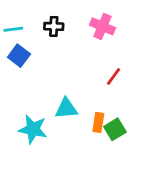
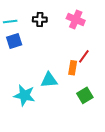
blue square: (19, 56) -> (14, 41), turned 35
orange rectangle: (98, 122) -> (73, 68), moved

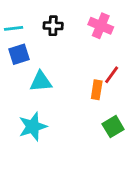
cyan triangle: (49, 80) -> (41, 82), moved
cyan star: (24, 95) -> (33, 127), turned -30

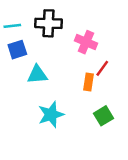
black cross: (53, 26) -> (49, 23), size x1.5
pink cross: (101, 26) -> (86, 42), moved
cyan star: (33, 127) -> (51, 115), moved

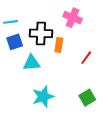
black cross: (49, 23) -> (41, 33), moved
pink cross: (86, 42) -> (73, 18), moved
orange rectangle: (88, 82) -> (59, 45), moved

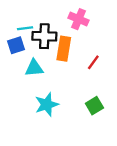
cyan line: (10, 22) -> (25, 28), moved
orange rectangle: (59, 45) -> (64, 49), size x1.5

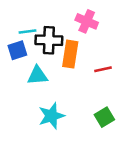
red line: (93, 62) -> (103, 69), turned 42

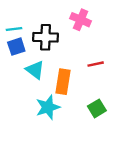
cyan line: (27, 31) -> (14, 29), moved
orange rectangle: (70, 54) -> (63, 82), moved
cyan triangle: (38, 76) -> (35, 70), turned 42

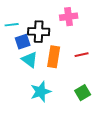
pink cross: (81, 20) -> (69, 17), turned -30
blue square: (16, 47) -> (23, 42), moved
orange rectangle: (63, 82) -> (54, 57), moved

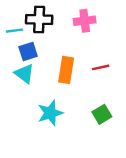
black cross: (39, 32) -> (39, 20), moved
cyan triangle: (30, 60) -> (24, 74), moved

